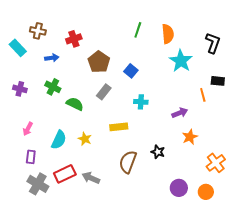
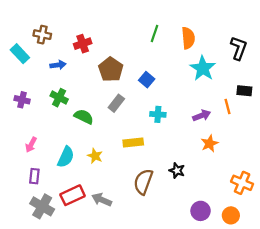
purple arrow: (180, 113) -> (202, 115), moved
orange star: (190, 137) -> (210, 144), moved
orange cross: (216, 163) -> (242, 183), turned -30

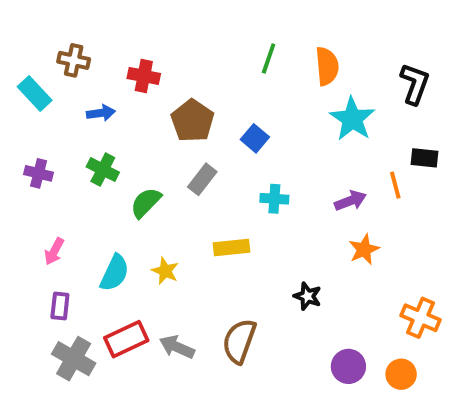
red cross: (83, 44) -> (144, 76), turned 30
green semicircle: (84, 117) -> (146, 203), turned -72
brown semicircle: (143, 182) -> (239, 341), moved

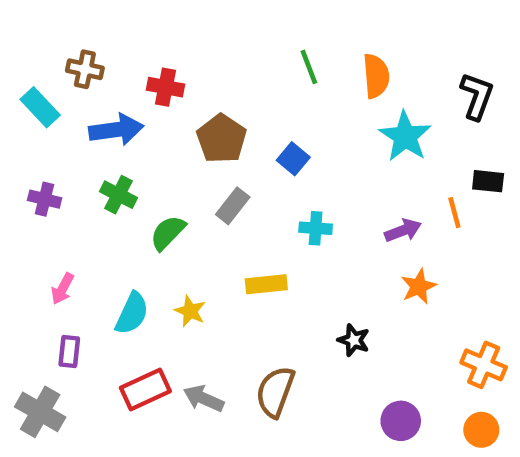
green line: (269, 58) -> (309, 67), turned -40
blue arrow: (101, 113) -> (116, 130), size x1.6
gray cross: (74, 359) -> (40, 412), moved
orange circle: (401, 374) -> (481, 430), moved

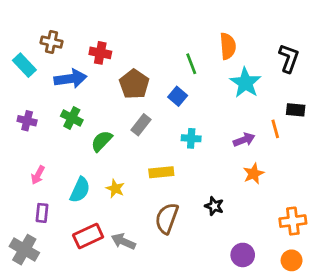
green line: (309, 67) -> (191, 64), moved
orange cross: (484, 365) -> (293, 221), turned -30
brown semicircle: (275, 392) -> (167, 218), moved

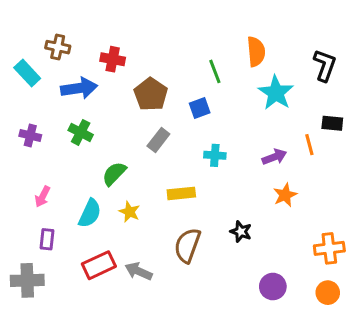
blue square: (178, 96) -> (200, 108), turned 30
green semicircle: (102, 141) -> (114, 174), moved
gray cross: (24, 250) -> (27, 280), turned -32

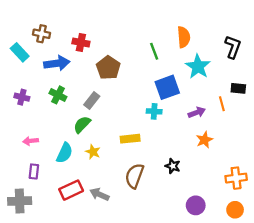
blue square: (200, 108) -> (167, 87), moved, size x1.6
gray rectangle: (158, 140) -> (92, 100), moved
pink arrow: (42, 197) -> (31, 141), turned 56

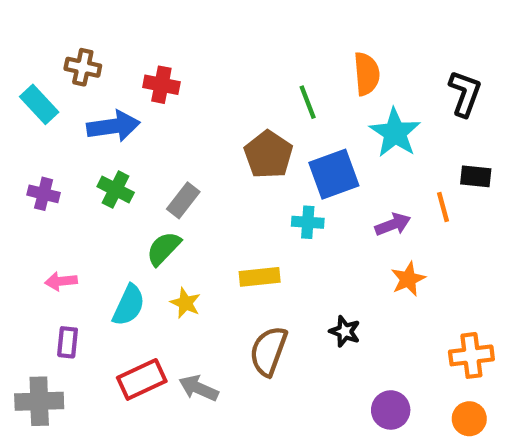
brown pentagon: (108, 68) -> (268, 155), moved

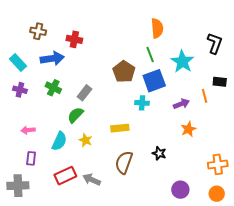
orange semicircle: (367, 74) -> (157, 28), moved
green line: (308, 102) -> (150, 54), moved
cyan rectangle: (39, 104) -> (18, 63), moved

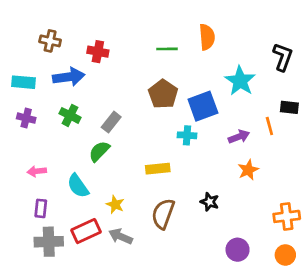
green line: (150, 54) -> (167, 49), moved, turned -70
cyan rectangle: (18, 63) -> (23, 82), turned -42
yellow star: (86, 140) -> (115, 204), moved
cyan semicircle: (59, 141) -> (78, 186), turned 120
gray cross: (18, 186) -> (49, 242), moved

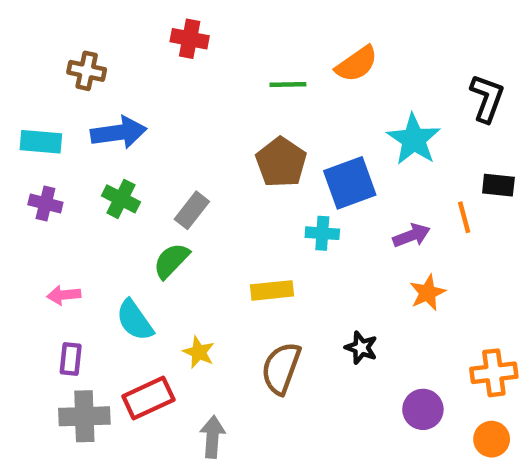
orange semicircle: (207, 37) -> (357, 64), turned 60
red cross: (98, 52) -> (190, 39), moved
gray arrow: (121, 236) -> (212, 437), moved, turned 70
purple circle: (238, 250) -> (423, 409), moved

